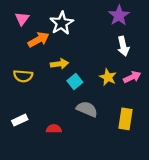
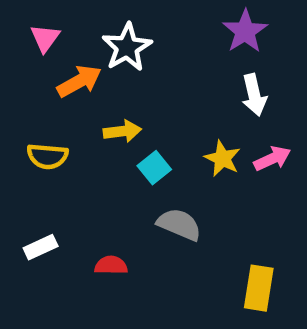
yellow rectangle: (126, 119) -> (259, 288), moved

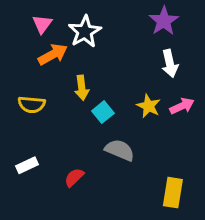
pink triangle: (45, 38) -> (42, 24), moved
yellow arrow: (122, 131) -> (82, 88), turned 90
red semicircle: (111, 265) -> (74, 177), turned -45

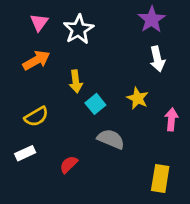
orange arrow: (53, 54) -> (36, 60), moved
yellow semicircle: (32, 104) -> (36, 117), moved, turned -35
pink arrow: (182, 106) -> (171, 119), moved, turned -60

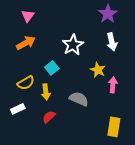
white star: (79, 29) -> (73, 45), moved
yellow arrow: (76, 81) -> (46, 92), moved
cyan square: (95, 104) -> (52, 68), moved
pink arrow: (171, 119) -> (113, 85), moved

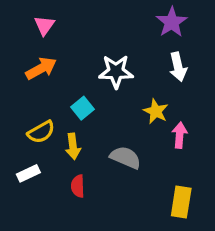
white star: (73, 45) -> (116, 72), turned 30
red semicircle: (49, 117) -> (78, 186), turned -48

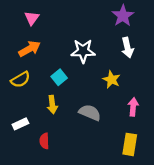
yellow semicircle: (41, 132) -> (20, 80), moved
pink arrow: (180, 135) -> (133, 107), moved
red semicircle: (78, 186) -> (44, 141), moved

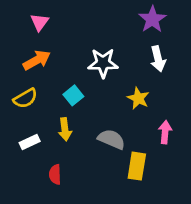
white rectangle: (20, 124) -> (30, 142), moved
yellow rectangle: (130, 144) -> (137, 166), moved

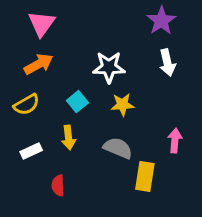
pink triangle: (40, 22) -> (42, 24), size x1.4
yellow star: (138, 98) -> (122, 105), moved, turned -30

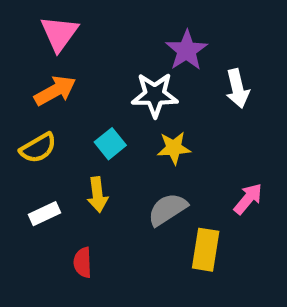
purple star: (161, 21) -> (187, 50), moved
pink arrow: (175, 141) -> (248, 199), turned 35
gray semicircle: (118, 148) -> (167, 209), turned -56

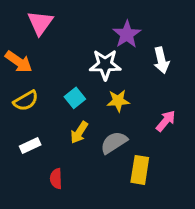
orange arrow: (55, 91) -> (19, 62), moved, turned 64
yellow arrow: (98, 195) -> (79, 132), moved, turned 40
pink arrow: (248, 199) -> (166, 121), moved

